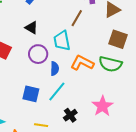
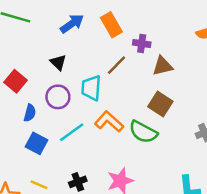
blue semicircle: (55, 69) -> (30, 113), moved
cyan line: (57, 91) -> (72, 132), moved

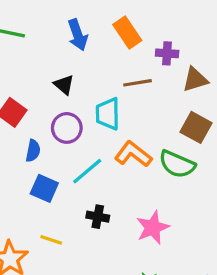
blue arrow: (72, 24) -> (78, 35), turned 110
brown line: (117, 65) -> (137, 83), turned 40
black cross: (78, 182) -> (98, 217), moved, turned 36

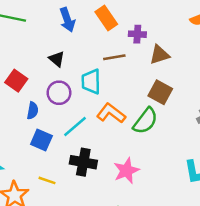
green semicircle: (177, 164) -> (145, 121), turned -76
black cross: (98, 217) -> (83, 162), size x1.5

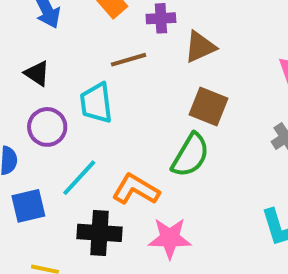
orange L-shape: (111, 113) -> (136, 189), moved
blue square: (41, 140) -> (28, 206), turned -30
pink star: (126, 171) -> (170, 238), turned 30

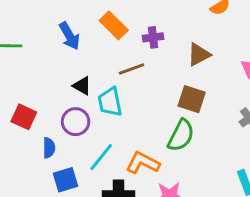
brown triangle: (200, 47) -> (199, 55), moved
black triangle: (37, 73) -> (82, 86), moved

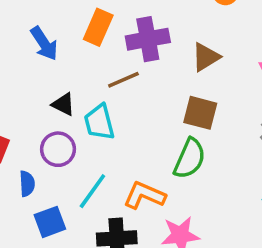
orange rectangle: (114, 25) -> (98, 27), turned 72
purple cross: (153, 37) -> (148, 39), size x1.6

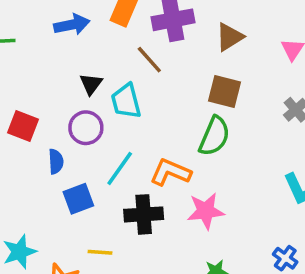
blue arrow: (44, 43) -> (72, 25), turned -68
brown line: (123, 80) -> (149, 60), turned 72
black triangle: (63, 104) -> (91, 84), turned 40

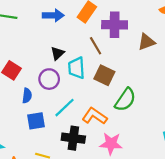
brown square: (225, 91) -> (104, 75), moved

